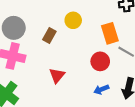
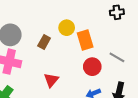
orange rectangle: (110, 33) -> (85, 40), moved

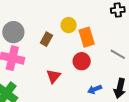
red circle: (92, 67) -> (82, 61), moved

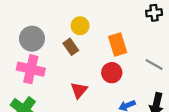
yellow circle: (69, 25) -> (80, 26), moved
brown rectangle: (46, 39) -> (71, 47), turned -64

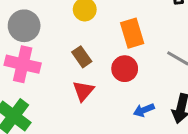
brown rectangle: (71, 47) -> (82, 57), moved

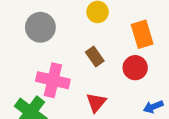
pink cross: (23, 64) -> (53, 80), moved
red triangle: (83, 91) -> (96, 103), moved

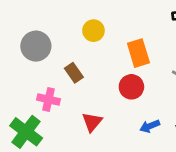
brown rectangle: (95, 57) -> (74, 73), moved
pink cross: (53, 80) -> (49, 99), size x0.7

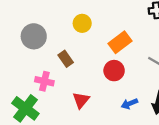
orange rectangle: (138, 53) -> (120, 42), turned 70

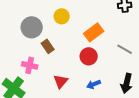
gray circle: (34, 36) -> (32, 27), moved
blue arrow: (129, 104) -> (94, 84), moved

